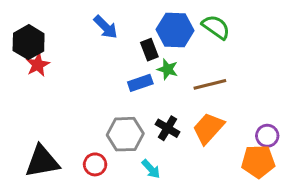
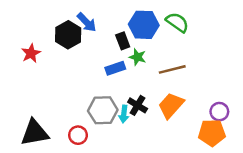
black hexagon: (29, 42) -> (68, 35), moved
cyan arrow: (151, 169) -> (124, 114), moved, turned 49

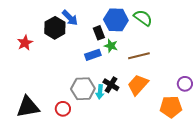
purple circle: (219, 112) -> (185, 84), moved

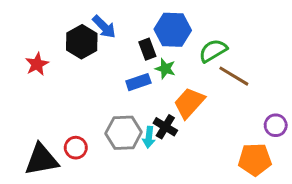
green semicircle: (143, 18) -> (213, 51), moved, turned -66
brown line: (139, 56) -> (234, 76), moved, turned 45
orange trapezoid: (138, 85) -> (189, 103), moved
red circle: (63, 109) -> (76, 148), moved

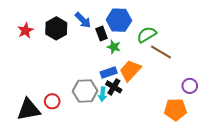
blue arrow: (104, 27) -> (83, 20), moved
red star: (37, 64) -> (25, 30), moved
blue rectangle: (138, 82) -> (109, 73), moved

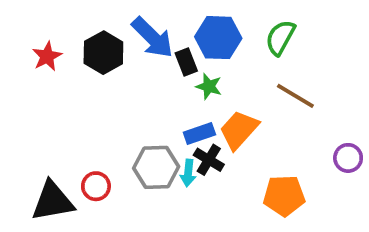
blue arrow: (83, 20) -> (152, 38), size x1.4
green semicircle: (147, 35) -> (280, 38), moved, turned -30
orange pentagon: (175, 110) -> (284, 196), moved

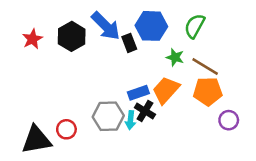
green star: (209, 86) -> (175, 57), moved
purple circle: (348, 158) -> (229, 120), moved
orange pentagon: (284, 196) -> (208, 91), moved

